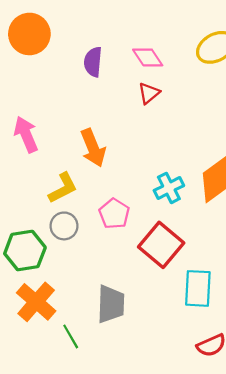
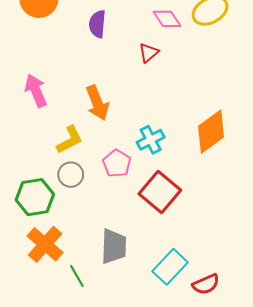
pink diamond: (148, 57) -> (167, 19), moved
cyan cross: (169, 188) -> (151, 140), moved
cyan rectangle: (198, 288) -> (170, 267), moved, turned 40

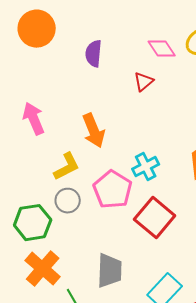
pink pentagon: (117, 163) -> (113, 190), size x1.4

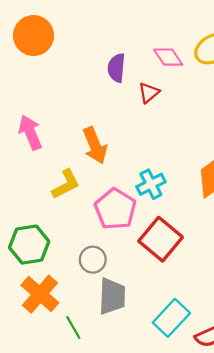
purple semicircle: (94, 54) -> (116, 68), moved
gray circle: (68, 201) -> (93, 260), moved

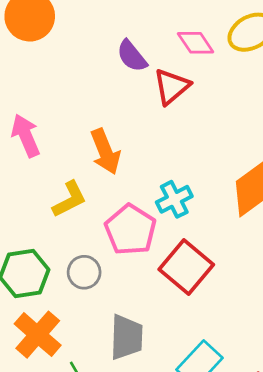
purple semicircle: (116, 68) -> (132, 56), turned -44
red triangle: (149, 93) -> (172, 87), size x1.4
gray circle: (93, 260) -> (84, 272), moved

